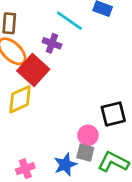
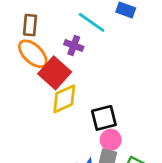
yellow diamond: (20, 99) -> (64, 99), moved
black square: (113, 114) -> (104, 118), moved

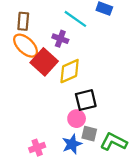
yellow diamond: (64, 99) -> (70, 71), moved
pink circle: (111, 140) -> (77, 119), moved

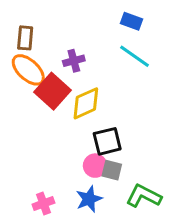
cyan line: (75, 19) -> (135, 56), moved
purple cross: (60, 39) -> (74, 61), turned -35
gray square: (89, 134) -> (112, 170), moved

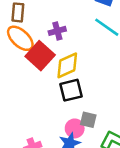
black square: (107, 141) -> (71, 90), moved
pink circle: (95, 166) -> (75, 128), moved

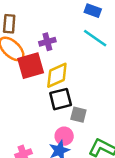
red square: (40, 56) -> (31, 66), turned 32
gray square: (88, 120) -> (78, 115), moved

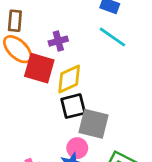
red square: (31, 66) -> (39, 68), turned 32
gray square: (78, 115) -> (94, 124), size x1.6

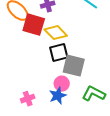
yellow diamond: (69, 79) -> (56, 33), turned 70

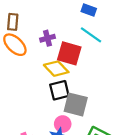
red square: (34, 25) -> (69, 53), moved

